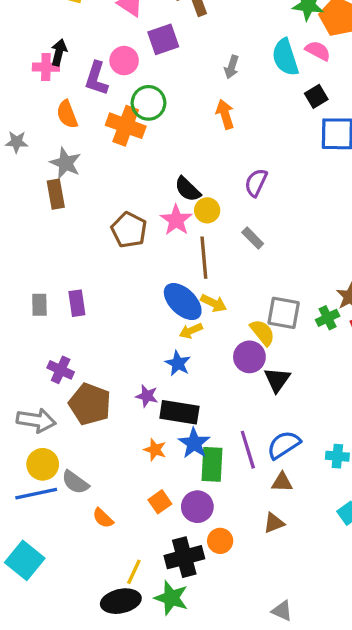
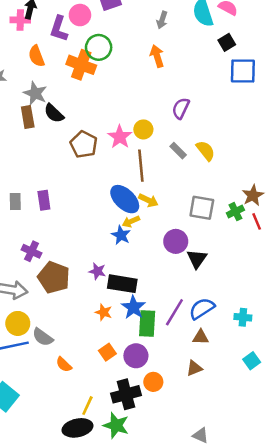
black semicircle: (188, 189) -> (54, 113), moved
yellow semicircle: (262, 332) -> (206, 151), moved
blue star: (178, 363) -> (121, 235), moved
purple line: (248, 450) -> (174, 312), turned 48

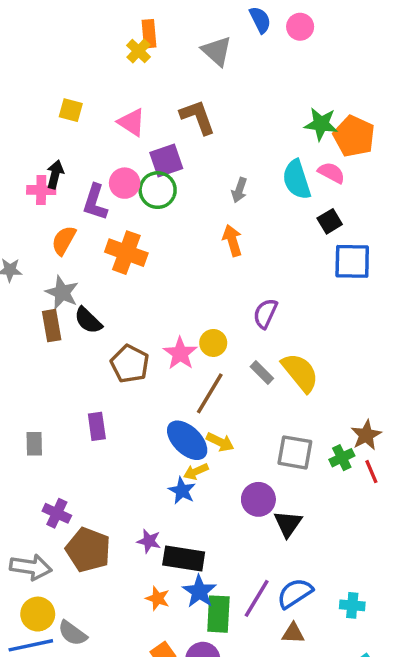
green circle: (99, 47) -> (158, 190), moved
orange semicircle: (36, 56) -> (64, 240), turned 50
yellow semicircle: (206, 151) -> (300, 373), size x1.4
brown line: (141, 166) -> (210, 393), turned 36
purple rectangle: (44, 200) -> (97, 426), moved

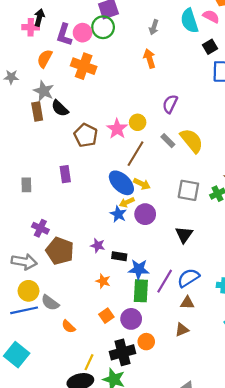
pink circle: (125, 183) -> (83, 33), moved
purple circle: (258, 499) -> (145, 214), moved
black rectangle: (184, 558) -> (119, 256), size x0.6
blue star: (199, 591) -> (139, 269), moved, turned -30

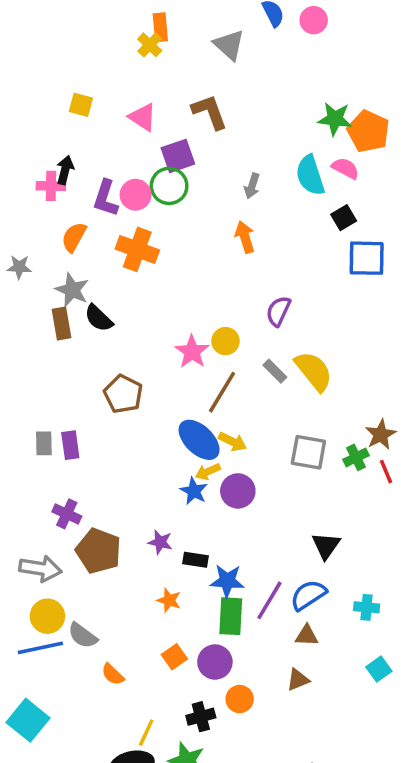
brown pentagon: (86, 135) -> (123, 394), moved
purple rectangle: (65, 174) -> (70, 445), moved
black triangle: (184, 235) -> (326, 546), moved
black cross: (122, 352) -> (201, 717), size x0.7

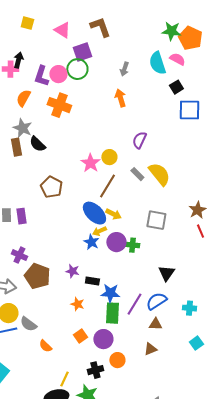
green cross: (356, 457) -> (132, 245), moved, turned 32

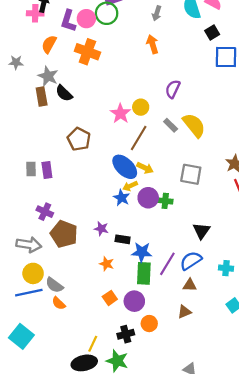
orange semicircle: (45, 346) -> (59, 303), moved

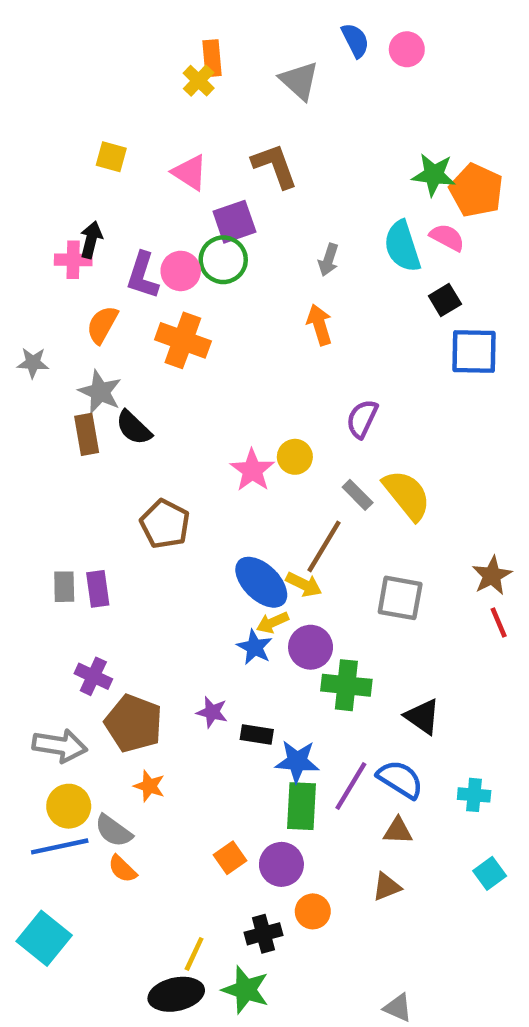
brown line: (139, 138) -> (324, 546), moved
green cross: (165, 201) -> (346, 685), moved, size x1.5
black triangle: (201, 231) -> (423, 717), turned -30
blue semicircle: (191, 261) -> (400, 779), turned 65
orange star: (107, 264) -> (149, 786), moved

